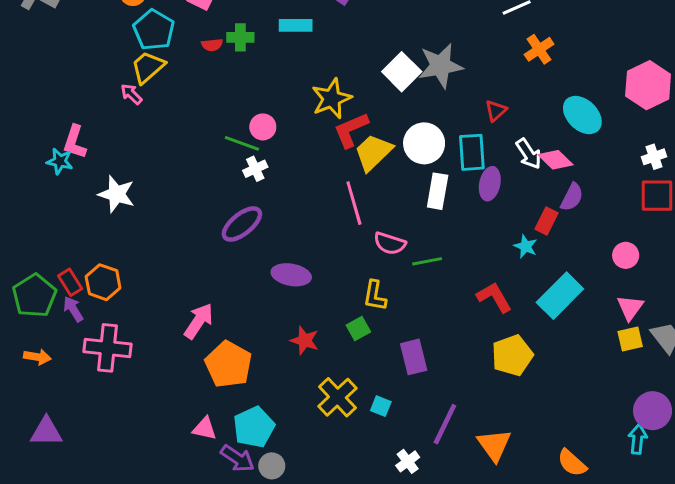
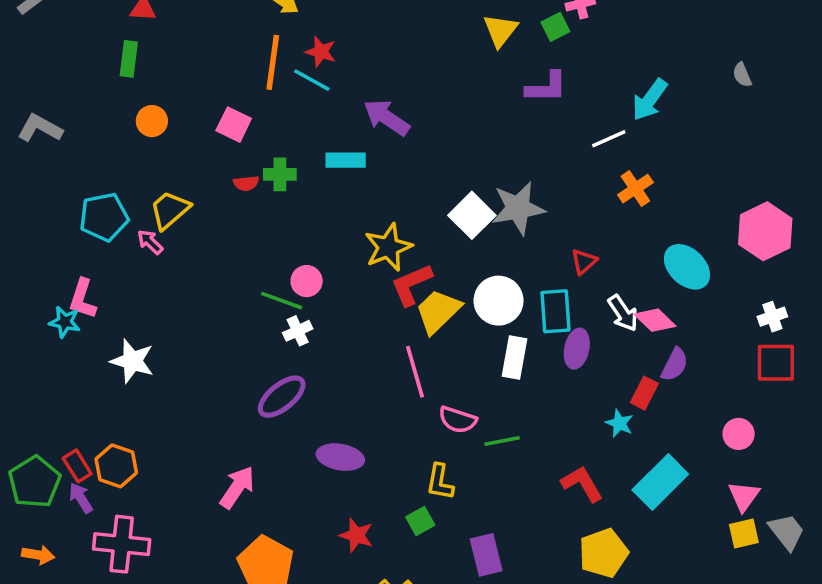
cyan pentagon: (154, 30) -> (104, 217), moved, turned 30
pink arrow: (199, 321) -> (237, 487), moved

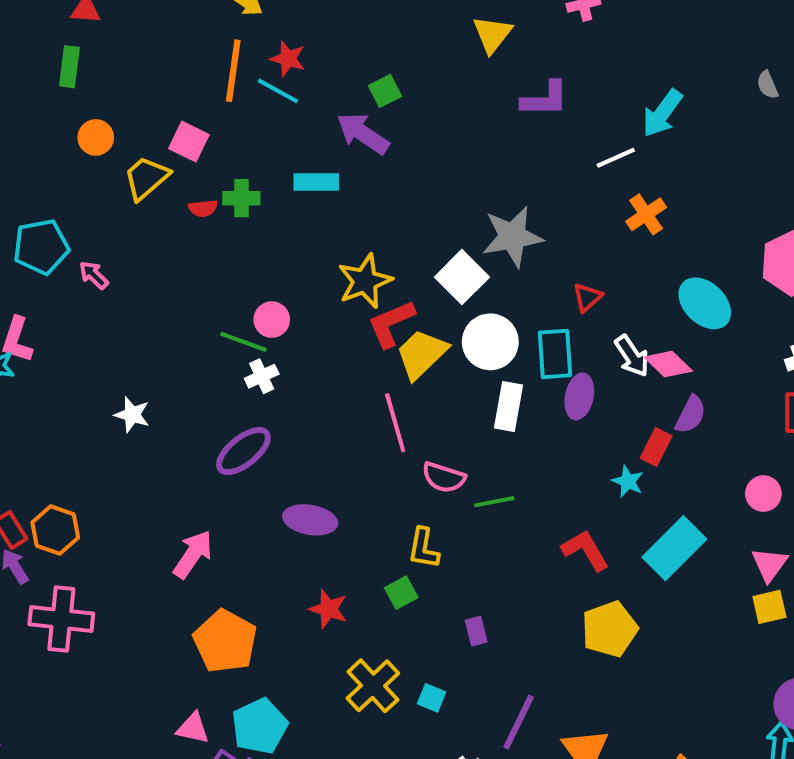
green square: (555, 27) -> (385, 91), moved
yellow trapezoid: (170, 210) -> (146, 178), moved
white square: (472, 215) -> (462, 277), moved
white star: (132, 361) -> (132, 415), moved, size x0.7
purple rectangle: (486, 555) -> (476, 631), size x0.6

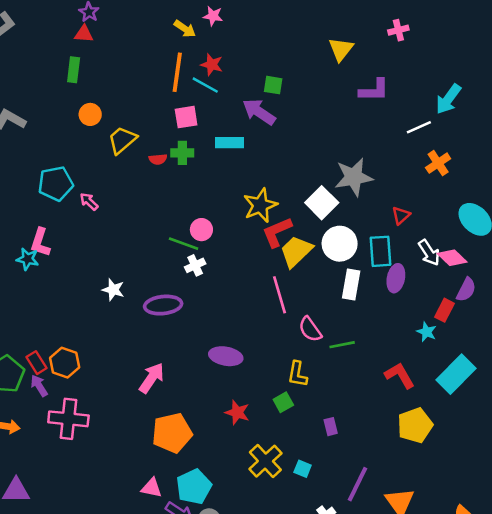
green square: (385, 91) -> (273, 85), turned 36
pink square: (189, 142) -> (186, 117), moved, turned -35
purple ellipse: (243, 451) -> (163, 305), moved, turned 33
pink semicircle: (444, 477) -> (310, 329), turned 36
orange pentagon: (225, 641) -> (172, 433), turned 30

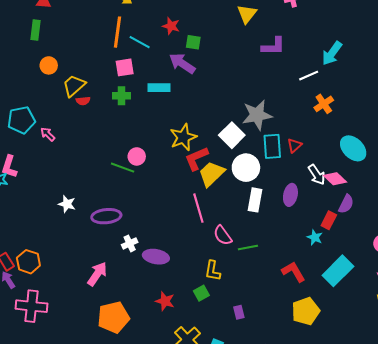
red star: (212, 65) -> (171, 26), moved
red semicircle: (158, 159) -> (83, 101), moved
cyan rectangle: (381, 251) -> (272, 146), moved
white cross: (195, 265) -> (130, 243), moved

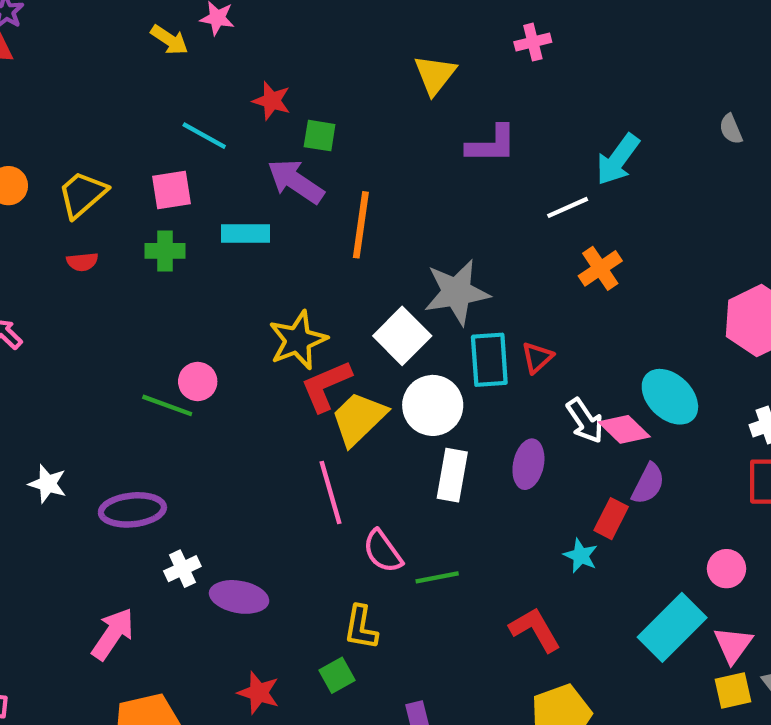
orange line: (117, 32) -> (361, 225), moved
yellow trapezoid: (74, 86) -> (82, 194), moved
cyan ellipse: (353, 148) -> (670, 397), moved
cyan rectangle: (338, 271) -> (672, 627), moved

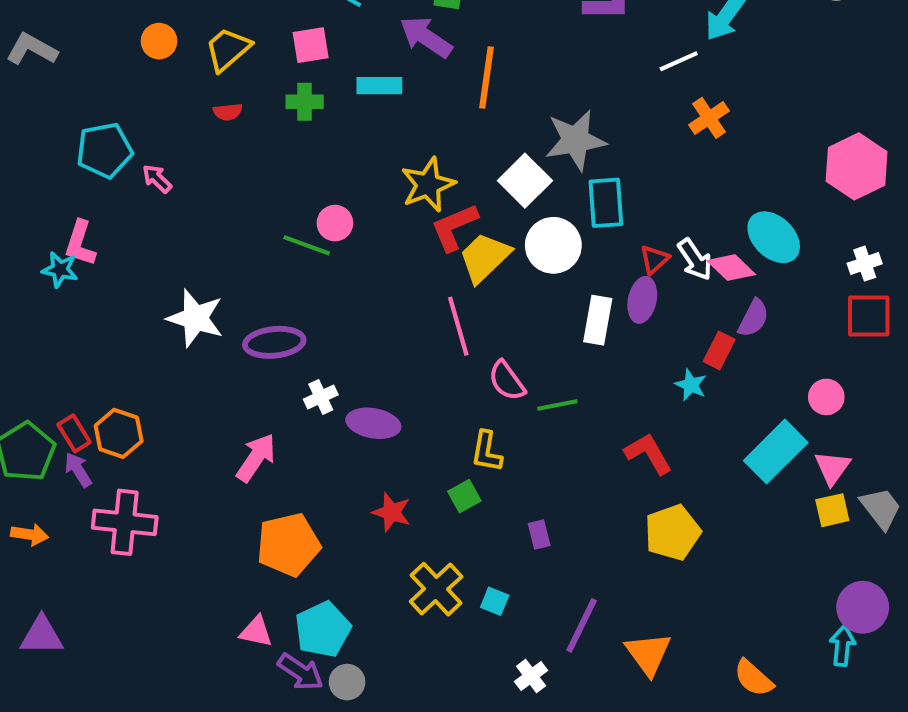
red triangle: (537, 358) -> (654, 259), moved
white rectangle: (452, 475) -> (598, 320), moved
white star: (48, 484) -> (195, 318), size x1.6

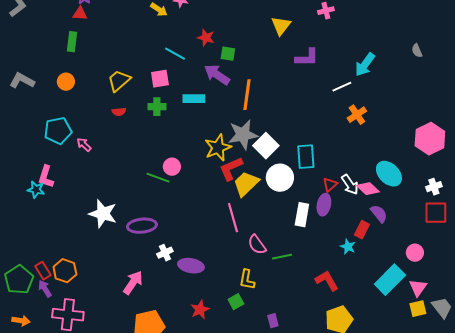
orange circle: (159, 41) -> (66, 82), moved
gray star: (576, 140) -> (243, 135), moved
purple semicircle: (753, 318) -> (379, 214), turned -66
red star: (392, 512) -> (200, 310), turned 30

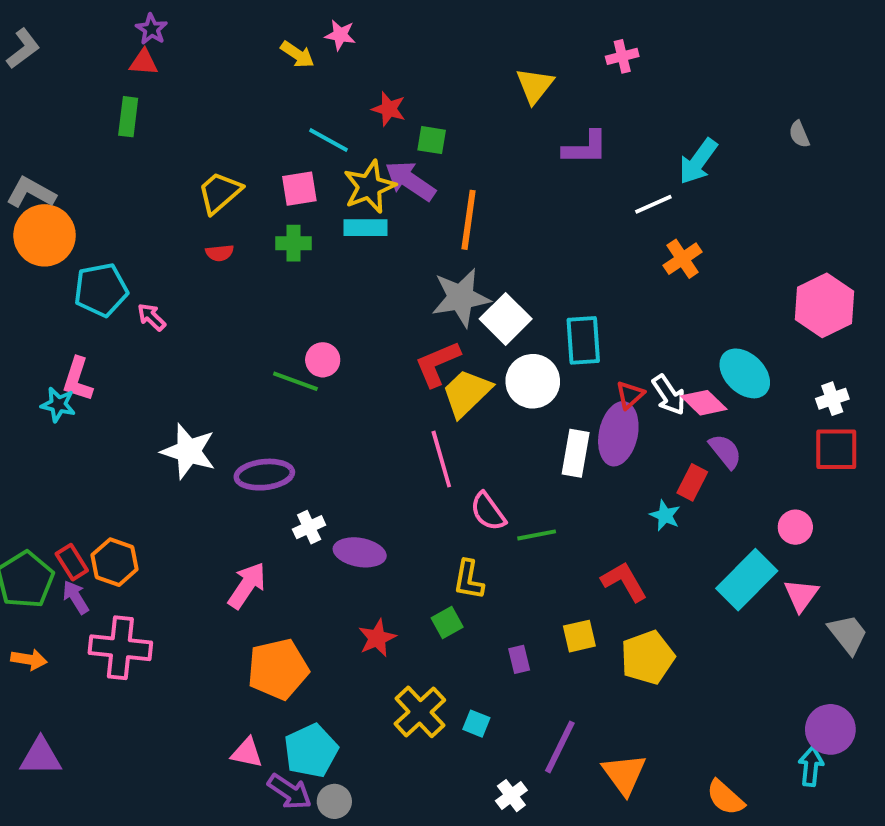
orange circle: (66, 82) -> (45, 235), moved, size x1.8
yellow star: (218, 148) -> (369, 187), moved
purple ellipse: (324, 205) -> (618, 434), size x1.4
yellow square: (418, 309) -> (579, 636), moved

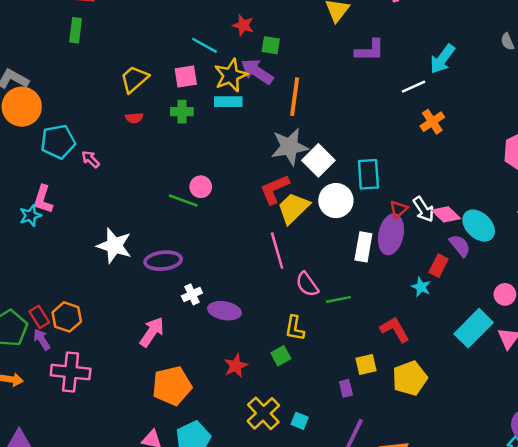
cyan ellipse: (745, 373) -> (479, 226), moved
cyan star: (58, 405) -> (30, 216), turned -30
purple rectangle: (519, 659) -> (346, 388), moved

